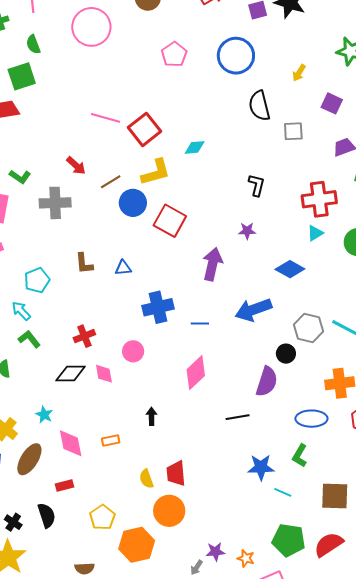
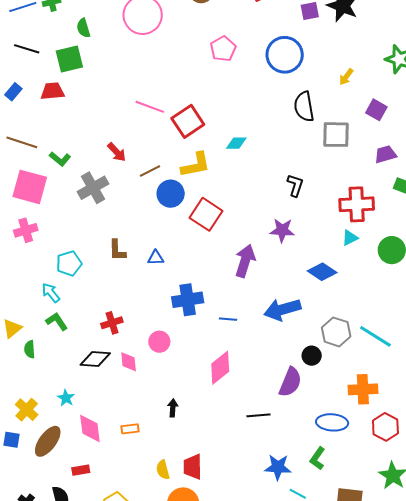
gray square: (293, 131) -> (336, 135), size x1.4
gray cross: (55, 203) -> (93, 188), turned -32
purple star: (247, 231) -> (282, 230), size x1.4

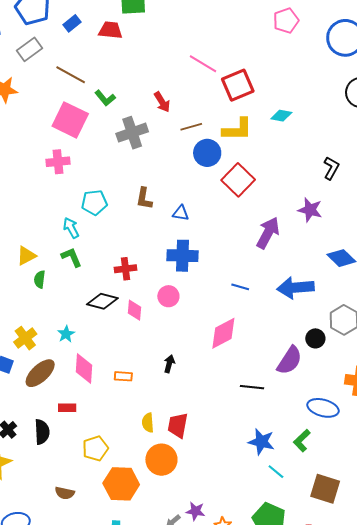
blue cross: (188, 300) -> (183, 256), moved

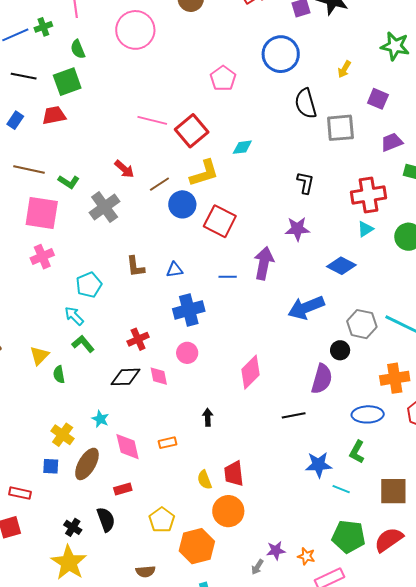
pink pentagon: (286, 20) -> (223, 78), moved
blue line: (240, 287) -> (228, 277), moved

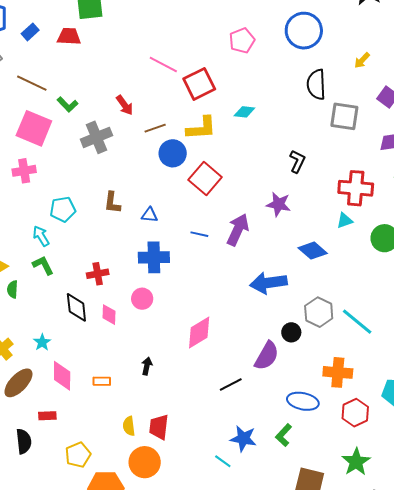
black diamond: (125, 377) -> (76, 307), turned 72
black line: (294, 415) -> (231, 385), turned -30
cyan line: (341, 489) -> (223, 461), moved

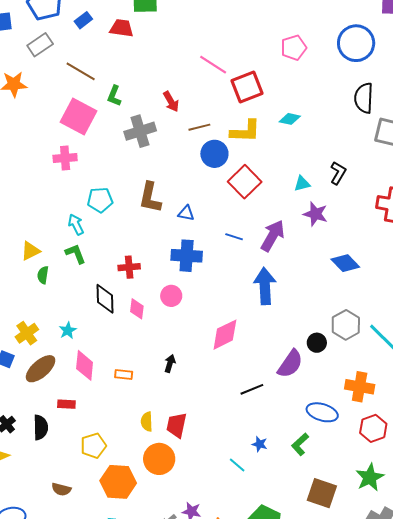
green L-shape: (68, 104) -> (114, 96), turned 60
brown L-shape: (112, 203) -> (150, 197), size x1.4
cyan triangle: (345, 221) -> (302, 184), moved
blue arrow: (268, 283) -> (265, 286), moved, turned 90
blue star: (243, 438) -> (260, 444), size x0.6

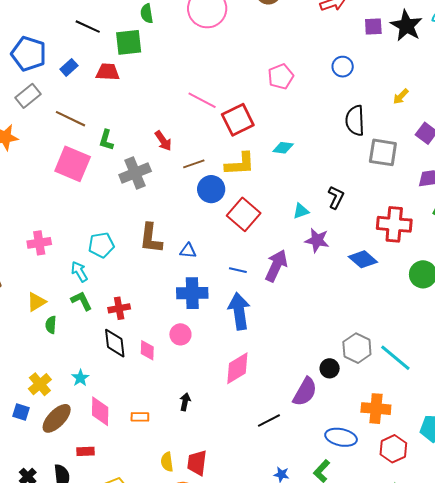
blue circle: (356, 43) -> (343, 67), size x0.6
pink cross: (65, 158) -> (39, 243), moved
blue diamond: (345, 263) -> (363, 259), moved
red cross: (129, 267) -> (119, 308), moved
blue arrow: (265, 286) -> (239, 311), moved

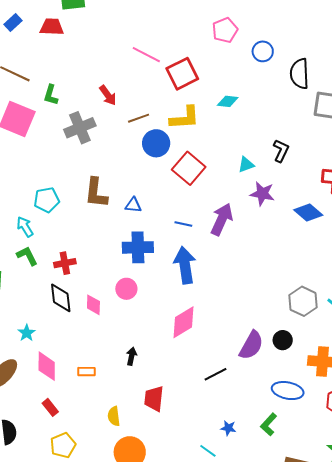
blue circle: (343, 67) -> (263, 51), moved
black circle: (330, 368) -> (283, 340), moved
red rectangle: (86, 451) -> (50, 407), moved, turned 54
red trapezoid: (197, 463) -> (154, 399), moved

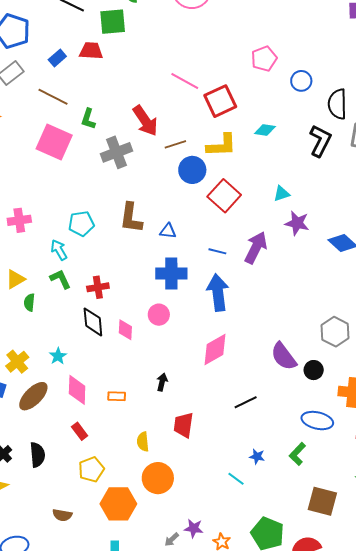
blue rectangle: (13, 23) -> (57, 58), moved
red arrow: (108, 95) -> (145, 121), size x1.5
black L-shape: (281, 151) -> (320, 141), moved, size x1.4
purple semicircle: (251, 345) -> (284, 356), moved, turned 112

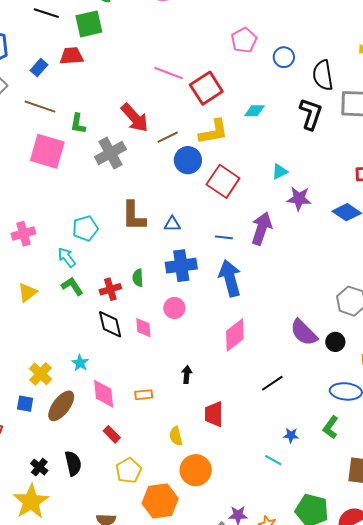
green semicircle: (29, 302) -> (138, 278), moved

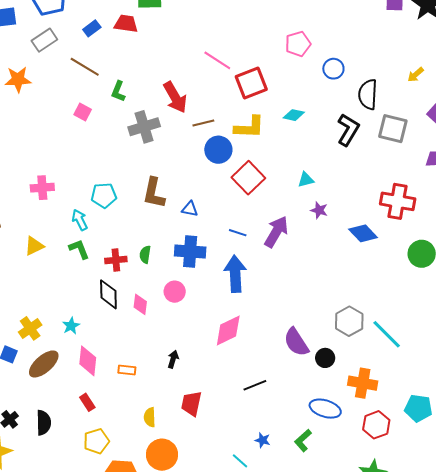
pink square: (47, 151) -> (83, 112), size x0.5
purple star: (299, 199) -> (319, 210), size x0.7

